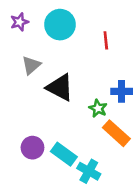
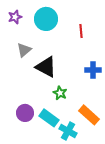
green star: (98, 108) -> (60, 93), moved
orange rectangle: (116, 133) -> (89, 115), moved

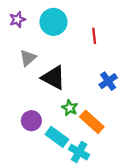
blue cross: (93, 70) -> (108, 81), turned -35
purple circle: (25, 113) -> (31, 121), moved
orange rectangle: (89, 115) -> (92, 122), moved

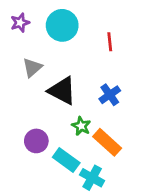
blue cross: (108, 81) -> (110, 95), moved

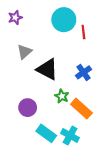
cyan circle: (62, 25) -> (64, 20), moved
cyan rectangle: (66, 160) -> (46, 133), moved

